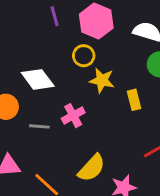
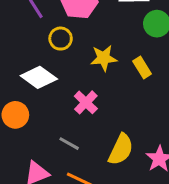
yellow circle: (84, 56) -> (61, 39), moved
gray line: (39, 126) -> (69, 144), moved, turned 42

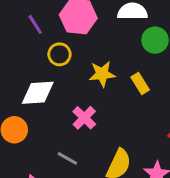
white diamond: (39, 77) -> (38, 93), turned -40

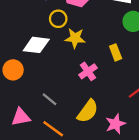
yellow star: (102, 74) -> (75, 38), moved
pink cross: (84, 118) -> (88, 71), moved

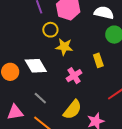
white diamond: (36, 45) -> (36, 66), moved, turned 50

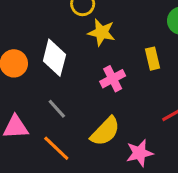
white diamond: (36, 66) -> (54, 58), turned 40

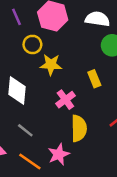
yellow semicircle: (105, 131) -> (79, 128), moved, turned -35
pink star: (140, 153) -> (59, 154), moved

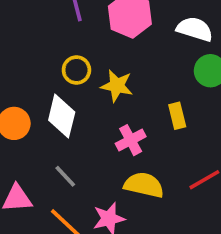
yellow circle: (32, 44) -> (76, 70), moved
yellow semicircle: (79, 128) -> (144, 185), turned -85

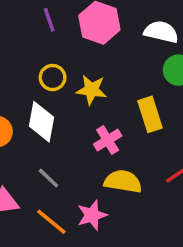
yellow rectangle: (177, 116) -> (150, 114), size x1.4

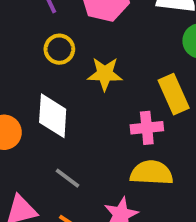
yellow circle: (53, 78) -> (59, 49), moved
pink cross: (108, 140) -> (147, 128), moved, turned 32

